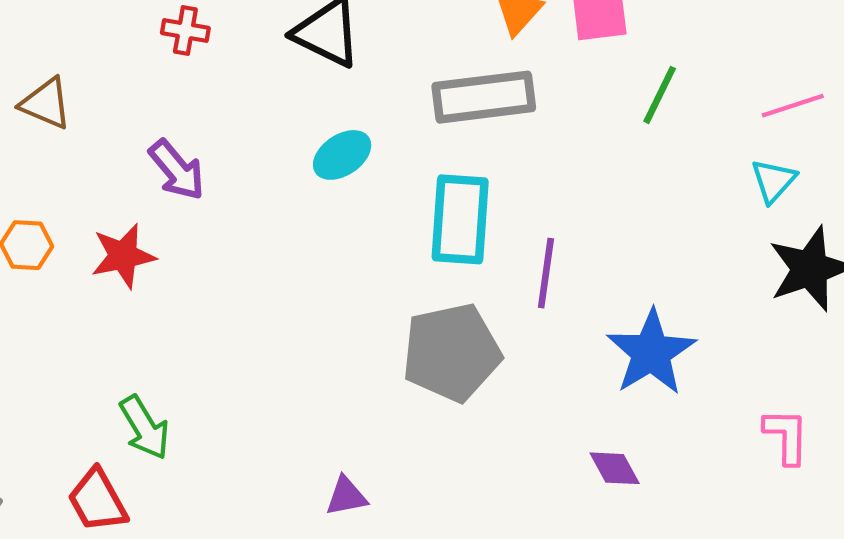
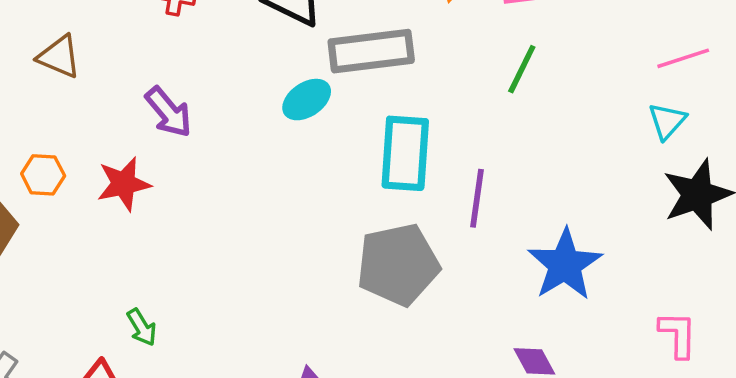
green line: (660, 95) -> (522, 69), moved
gray rectangle: (484, 97) -> (371, 51), moved
green arrow: (145, 428) -> (142, 327), size x0.7

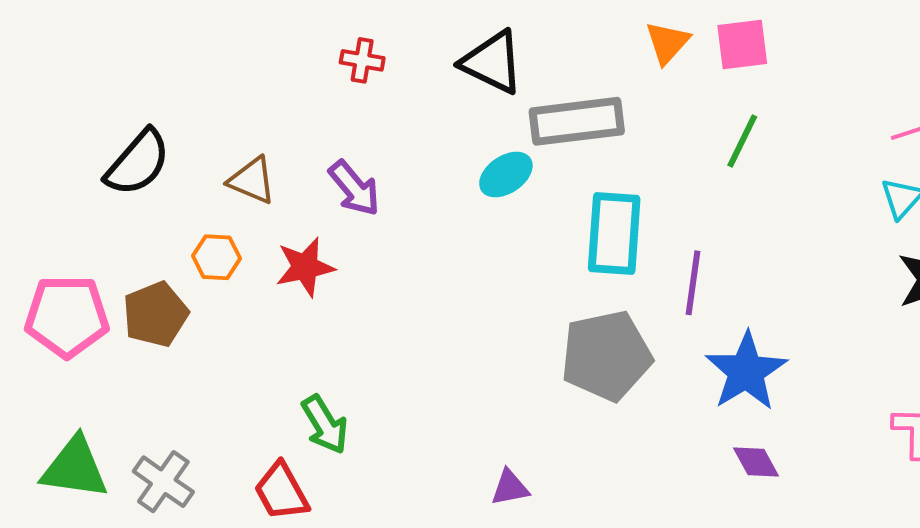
brown triangle: (59, 57) -> (252, 180), moved
blue star: (565, 265) -> (746, 371), moved
green arrow: (142, 327) -> (325, 425), size x1.4

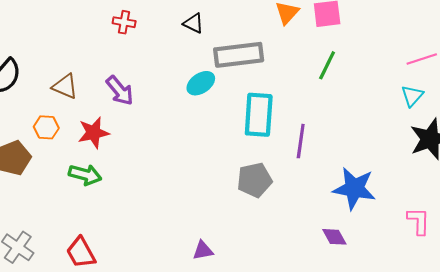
black triangle: (492, 62) -> (193, 23), size x0.6
gray pentagon: (606, 356) -> (254, 180), size x0.7
blue star: (746, 371) -> (354, 188), moved, turned -30
green arrow: (325, 425) -> (85, 175), moved, turned -44

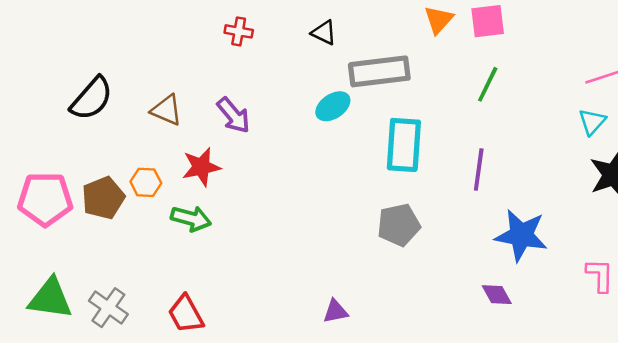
orange hexagon: (46, 127) -> (146, 182), moved
purple line: (301, 141) -> (479, 169), moved

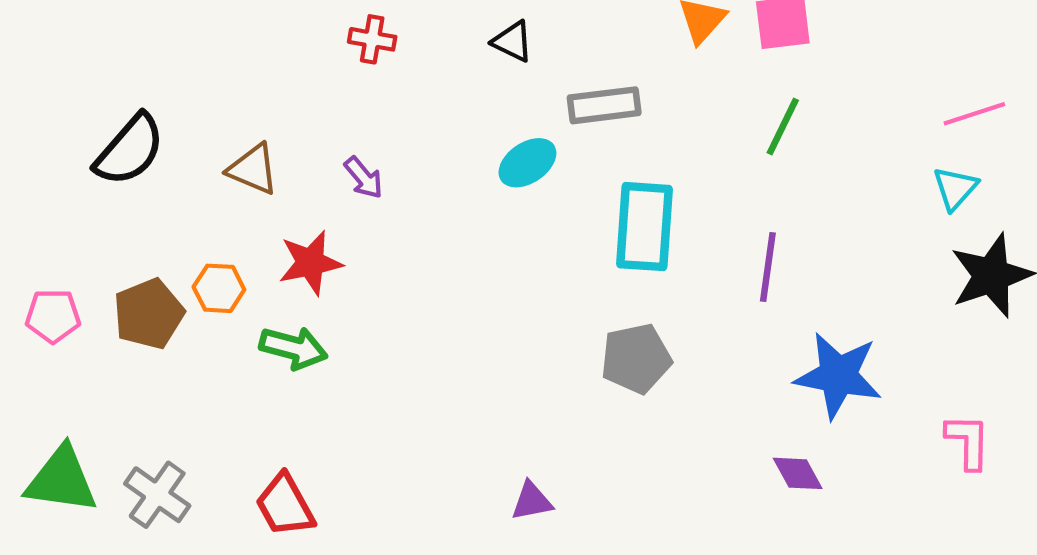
gray rectangle: (379, 71) -> (604, 105), size x0.7
purple arrow: (234, 115) -> (364, 178), size x0.7
pink pentagon: (45, 199) -> (53, 316), size x0.6

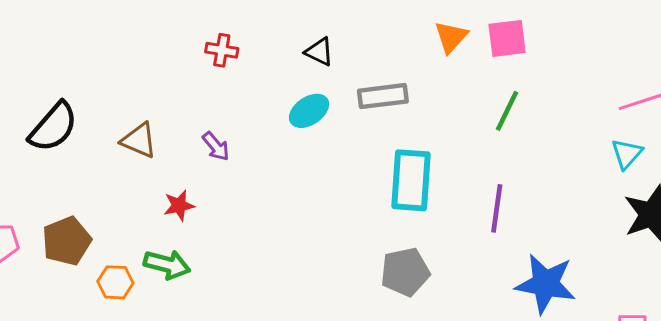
cyan ellipse: (527, 163) -> (309, 111), moved
red star: (310, 263) -> (179, 205), size x0.7
orange hexagon: (219, 288) -> (115, 282), moved

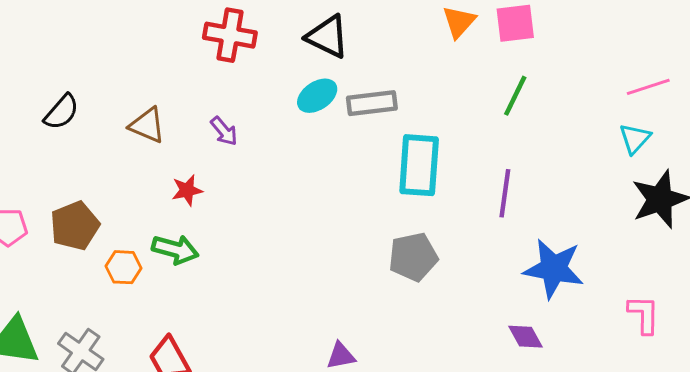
red cross: (222, 50) -> (230, 35), size x1.6
black triangle: (319, 52) -> (327, 37), size x1.5
gray rectangle: (383, 96) -> (372, 103), moved
black semicircle: (53, 127) -> (61, 112), size x0.7

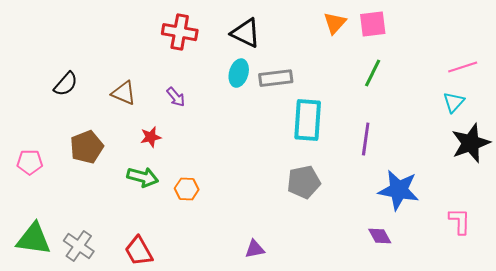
cyan ellipse: (317, 96) -> (239, 73), turned -40
brown pentagon: (75, 226) -> (87, 147), moved
orange hexagon: (124, 267) -> (187, 189), moved

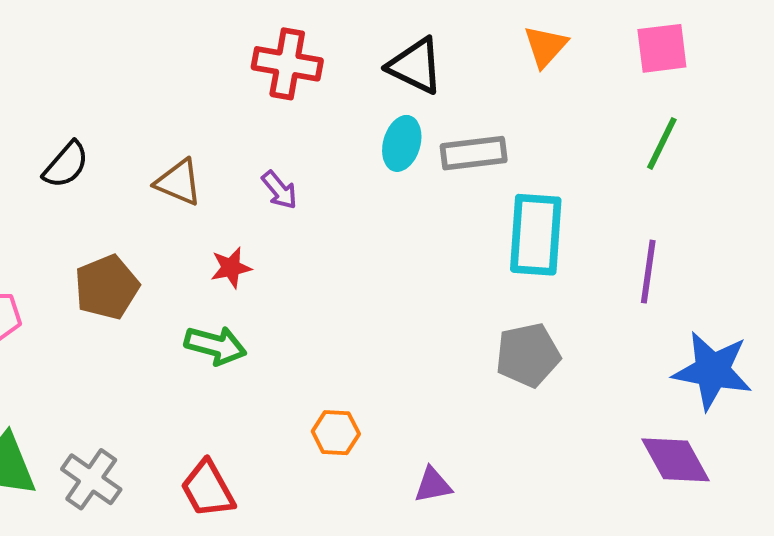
orange triangle: (335, 23) -> (545, 46), moved
orange hexagon: (187, 189) -> (336, 433), moved
purple diamond: (380, 236) -> (675, 460), size x1.5

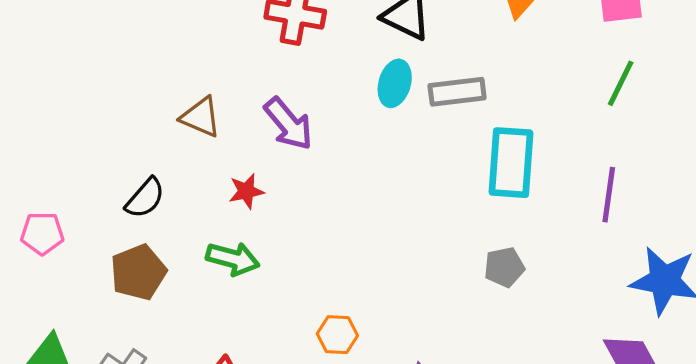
black semicircle: (66, 165) -> (145, 198), moved
purple arrow: (279, 190) -> (288, 124), size x1.6
brown pentagon: (107, 287) -> (138, 272), moved
gray pentagon: (528, 355) -> (504, 267), size x0.7

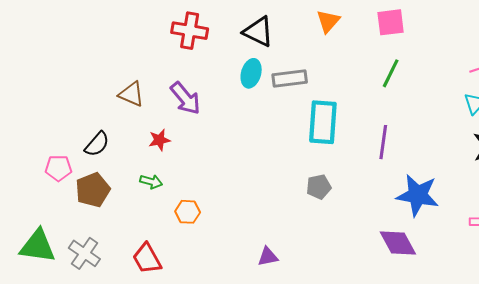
pink pentagon: (42, 233) -> (58, 168), moved
green arrow: (233, 259) -> (151, 182), size x0.7
orange hexagon: (337, 335) -> (188, 212), moved

